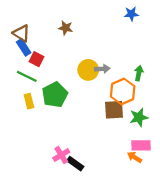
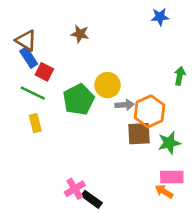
gray arrow: (102, 69) -> (125, 105), moved
green arrow: (139, 73) -> (180, 76), moved
green pentagon: (55, 95) -> (79, 100), moved

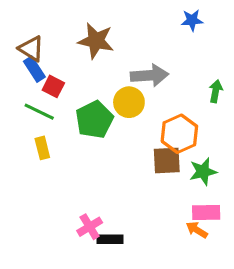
brown star: (80, 34) -> (96, 41), size x1.6
gray arrow: (125, 105) -> (149, 75), moved, size x1.6
black rectangle: (92, 199) -> (110, 239), turned -36

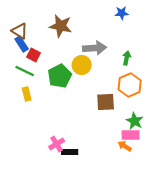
green arrow: (216, 91) -> (127, 58), moved
orange hexagon: (179, 134) -> (130, 85), moved
green star: (203, 172) -> (135, 121), moved, turned -30

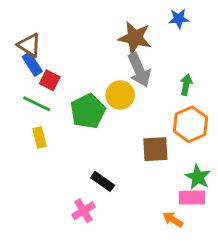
brown star: (61, 26) -> (135, 38), moved
gray arrow: (95, 48) -> (139, 70), turned 70
orange arrow: (125, 146) -> (173, 220), moved
black rectangle: (70, 152) -> (103, 181), moved, turned 35

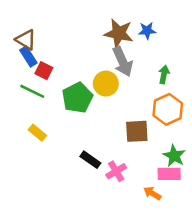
blue star: (179, 19) -> (147, 31), moved
yellow rectangle: (40, 137) -> (37, 133), moved, turned -36
pink cross: (83, 211) -> (116, 171), moved

